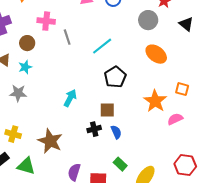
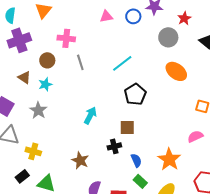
gray line: (67, 37) -> (80, 62), moved
gray star: (18, 93) -> (38, 110), turned 30
orange star: (155, 101) -> (169, 159), moved
blue semicircle: (116, 132) -> (136, 160), moved
brown star: (50, 141) -> (80, 160), moved, size x0.7

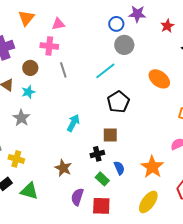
pink triangle: (106, 16) -> (58, 24), moved
gray circle: (168, 37) -> (124, 45), moved
green rectangle: (140, 181) -> (102, 179), moved

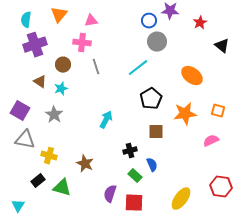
brown square: (110, 135) -> (156, 132), moved
orange star: (152, 167) -> (185, 114), moved, turned 30
brown star: (63, 168) -> (85, 164), moved

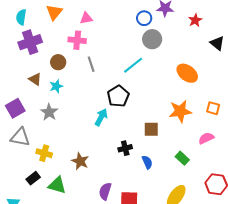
black pentagon: (151, 99) -> (118, 96), moved
purple square: (20, 111) -> (15, 108), turned 30
green rectangle: (135, 176) -> (182, 158), moved

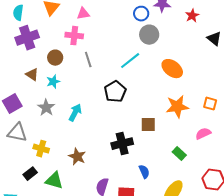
orange ellipse: (187, 73) -> (172, 69), moved
cyan arrow: (101, 117) -> (75, 113), moved
black cross: (125, 148) -> (122, 144), size x1.5
blue semicircle: (147, 162) -> (144, 172), moved

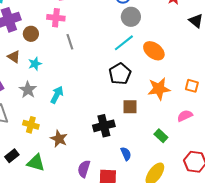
brown circle: (55, 58) -> (31, 34), moved
cyan line: (130, 61) -> (124, 43), moved
black pentagon: (115, 92) -> (120, 74), moved
yellow cross: (41, 149) -> (31, 125), moved

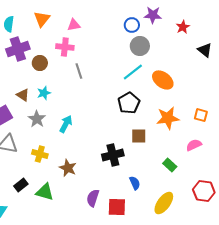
brown triangle: (14, 57) -> (23, 95), moved

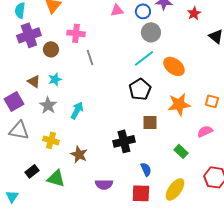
pink triangle: (74, 25) -> (117, 10), moved
purple semicircle: (93, 198) -> (104, 184), turned -108
red square: (117, 207) -> (141, 193), moved

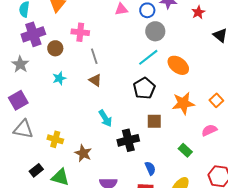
brown triangle: (34, 81) -> (95, 80), moved
orange square: (212, 101) -> (216, 100), turned 32
gray star: (48, 105) -> (20, 64), moved
cyan arrow: (77, 110) -> (105, 118), moved, turned 120

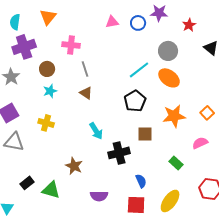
gray circle: (155, 31) -> (168, 51), moved
brown circle: (55, 48) -> (47, 69), moved
yellow cross: (55, 139) -> (46, 123), moved

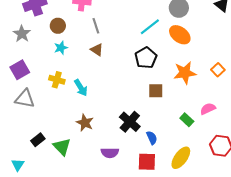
cyan arrow: (96, 131) -> (81, 88), moved
pink semicircle: (200, 143) -> (208, 109), moved
black cross: (119, 153) -> (130, 122), moved, turned -35
green triangle: (51, 190) -> (62, 147), turned 30

